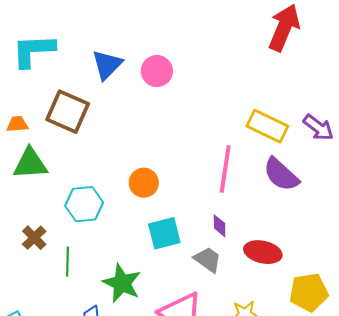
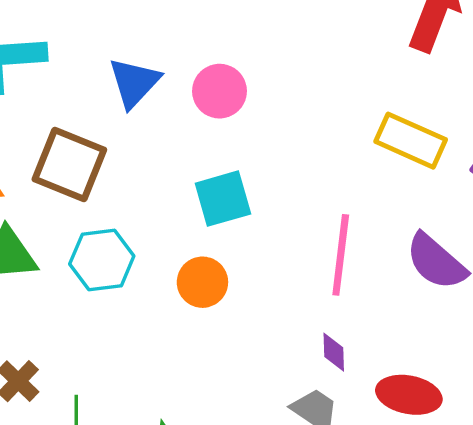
yellow rectangle: (267, 126) -> (411, 141), moved
cyan hexagon: (84, 204) -> (102, 260), moved
cyan square: (164, 233) -> (223, 199), moved

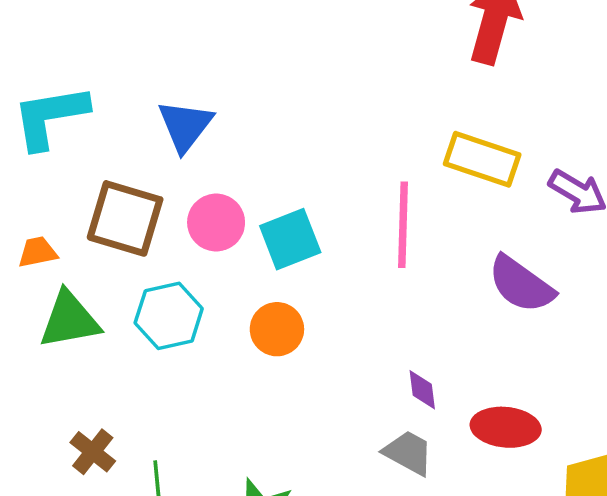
pink circle: (220, 91) -> (216, 223), moved
pink line: (341, 255) -> (403, 225), moved

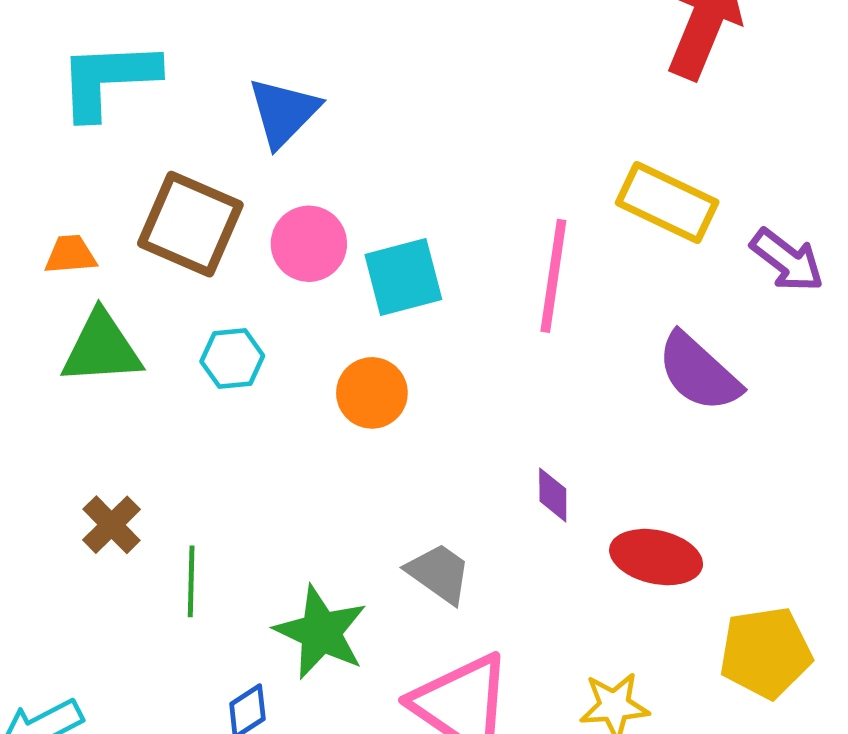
cyan hexagon: (169, 316) -> (232, 359), size x0.7
gray trapezoid: (408, 453) -> (439, 573), moved

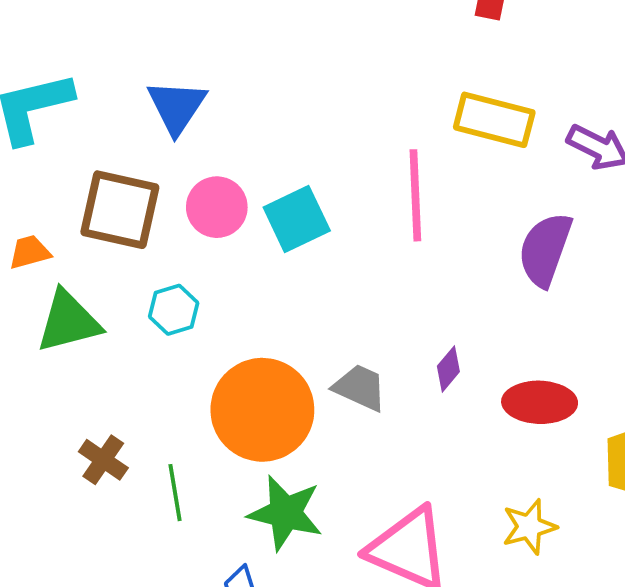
purple semicircle: (699, 372) -> (545, 250), turned 78
orange circle: (372, 393) -> (262, 410), moved, size x1.8
purple diamond: (553, 495) -> (448, 369), turned 51
gray trapezoid: (439, 573) -> (360, 388), moved

